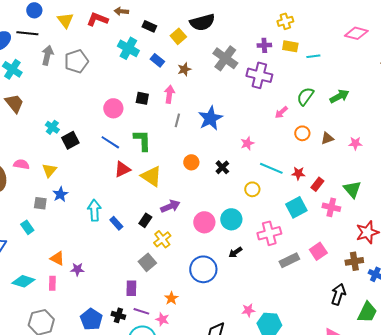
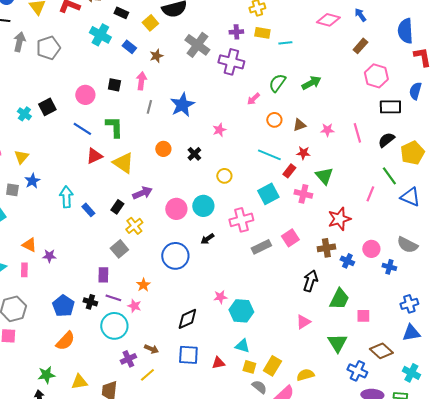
black square: (70, 140) -> (47, 107), moved
cyan line: (271, 168) -> (269, 155), moved
red star: (298, 173) -> (303, 153), moved

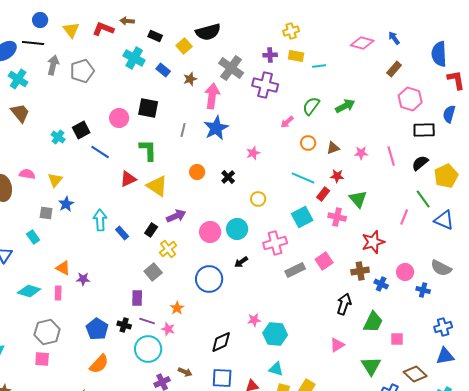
pink arrow: (141, 81) -> (212, 96), moved, size x1.4
black square: (114, 85) -> (148, 108), size x1.5
blue line: (82, 129) -> (100, 152), moved

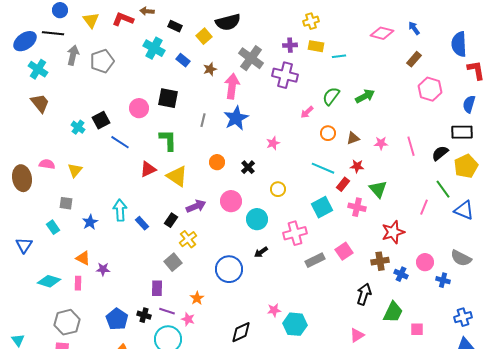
black rectangle: (424, 130) -> (462, 132), moved
blue star: (66, 204) -> (90, 222), moved
pink circle: (210, 232) -> (231, 201), moved

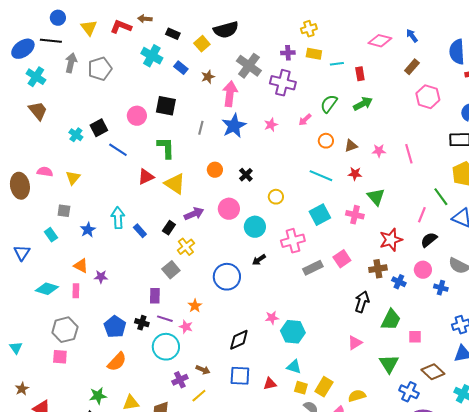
pink star: (273, 143) -> (271, 125), moved
black semicircle: (440, 153) -> (429, 240), moved
red rectangle: (343, 184) -> (360, 74), moved, turned -48

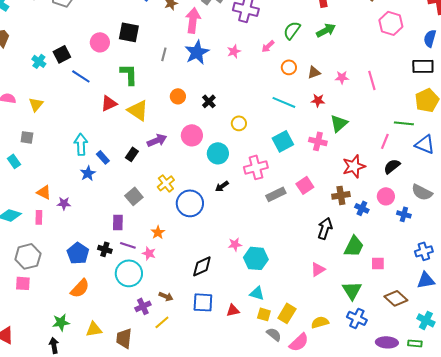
green triangle: (376, 197) -> (339, 123), turned 30
green line: (441, 197) -> (404, 123), turned -48
blue star: (88, 230) -> (88, 173), moved
yellow cross: (186, 247) -> (166, 183), moved
blue cross: (409, 392) -> (357, 318), moved

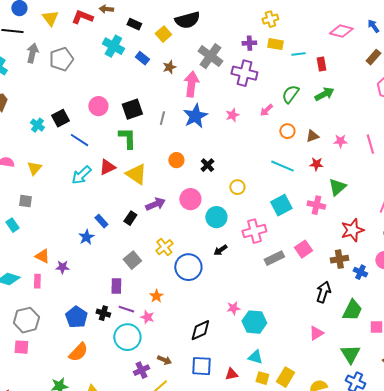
black square: (129, 32) -> (132, 109), moved, turned -30
cyan arrow: (81, 144) -> (81, 175), moved, turned -130

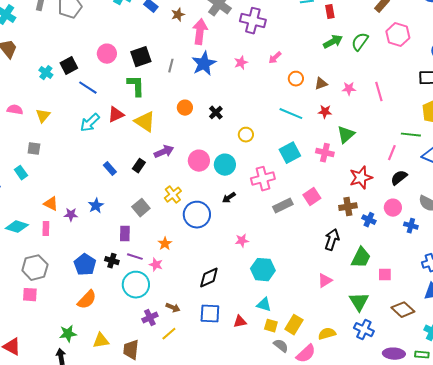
green semicircle: (290, 94) -> (360, 42), moved
pink circle: (190, 199) -> (199, 161), moved
blue star: (86, 237) -> (96, 206), moved
pink star: (233, 308) -> (242, 241), moved

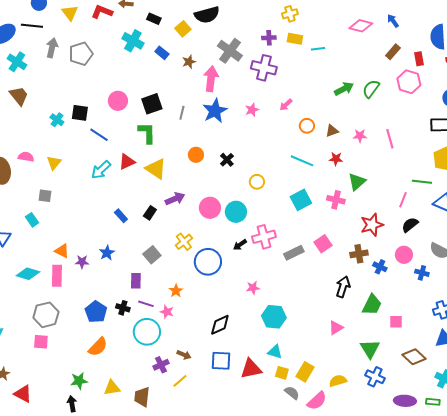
red rectangle: (330, 12) -> (419, 59), moved
black square: (69, 66) -> (80, 113), turned 36
pink cross: (263, 179) -> (264, 237), moved
pink rectangle: (46, 229) -> (57, 276), size x1.5
red triangle: (240, 322) -> (251, 369), size x1.6

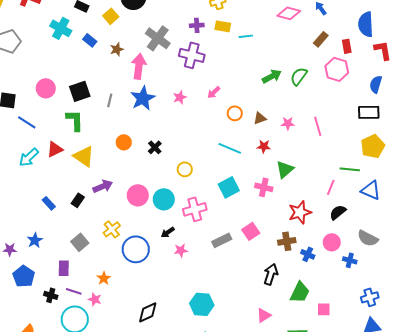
pink cross: (264, 237) -> (195, 209), moved
pink star: (253, 288) -> (181, 250), moved
blue pentagon: (96, 312) -> (24, 276), moved

